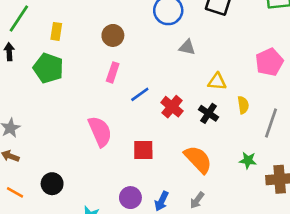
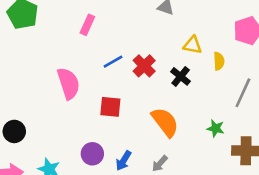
blue line: (140, 94) -> (113, 62), moved
yellow semicircle: (243, 105) -> (219, 61), moved

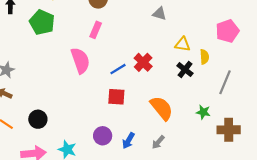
blue line: (113, 62) -> (118, 69), moved
black cross: (181, 76) -> (185, 70), moved
pink semicircle: (68, 83) -> (80, 61), moved

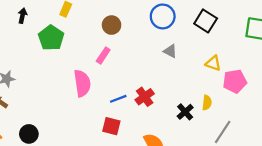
yellow triangle: (182, 44) -> (213, 63), moved

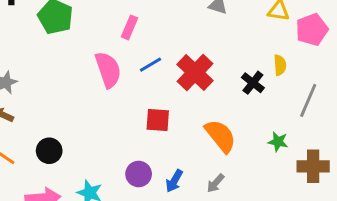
red cross: (145, 97) -> (195, 73), size x1.4
blue line: (118, 99) -> (151, 65), moved

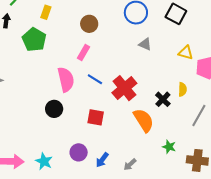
blue line: (151, 65) -> (95, 79), turned 56
orange semicircle: (220, 136) -> (144, 120), moved
green star: (278, 142) -> (169, 147), moved
black circle: (49, 151) -> (54, 109), moved

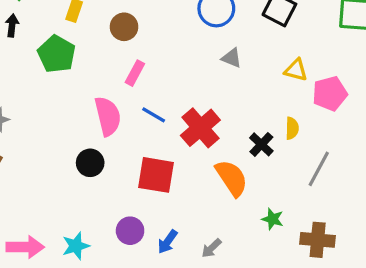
brown circle: (89, 24) -> (124, 27), moved
red square: (96, 117) -> (156, 175), size x1.4
cyan star: (44, 161) -> (76, 246), turned 30

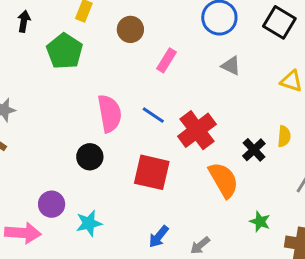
pink rectangle: (135, 73) -> (167, 60), moved
purple circle: (130, 231) -> (52, 204), moved
cyan star: (76, 246) -> (89, 223), moved

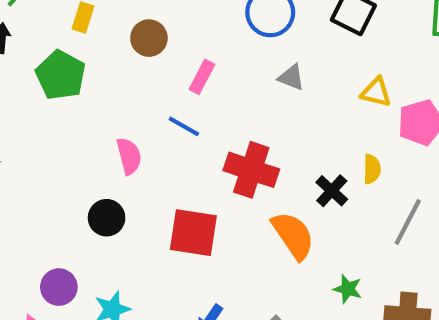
pink semicircle: (109, 113) -> (129, 156), size x0.7
blue line: (153, 115) -> (184, 126), moved
red cross: (197, 130) -> (251, 170), turned -30

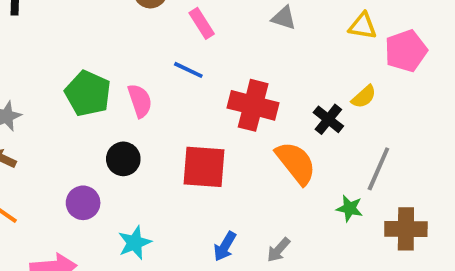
green pentagon: (61, 75) -> (88, 93), moved
pink rectangle: (202, 77) -> (202, 23), turned -56
yellow semicircle: (372, 169) -> (364, 97), turned 52
gray line: (408, 222) -> (378, 169), moved
purple circle: (59, 287) -> (83, 203), moved

